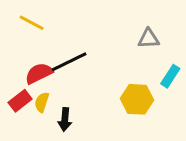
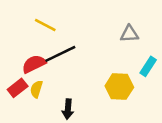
yellow line: (32, 23) -> (45, 25), moved
black arrow: (65, 120) -> (68, 109), moved

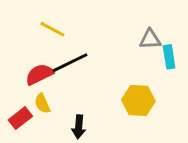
cyan rectangle: (148, 66) -> (169, 57), moved, turned -42
red rectangle: (18, 88) -> (20, 118), moved
yellow semicircle: (36, 89) -> (42, 103), turned -42

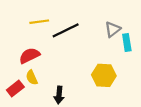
yellow line: (52, 29) -> (39, 22), turned -36
gray triangle: (150, 39) -> (113, 29), turned -35
black line: (70, 63) -> (66, 30), moved

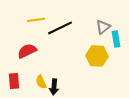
yellow hexagon: (104, 75) -> (97, 56), moved
yellow semicircle: (32, 78) -> (41, 82), moved
red rectangle: (15, 88) -> (14, 81), turned -56

